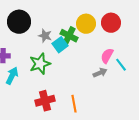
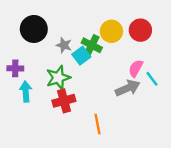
gray arrow: (100, 73) -> (128, 88), size x1.5
cyan arrow: (12, 76) -> (26, 92), turned -30
red cross: (45, 101) -> (64, 101), moved

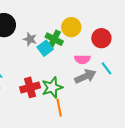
red circle: (140, 30) -> (101, 38), moved
pink semicircle: (136, 68) -> (82, 59), moved, turned -119
green star: (58, 78) -> (52, 87), moved

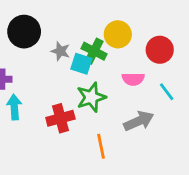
cyan square: (45, 48) -> (81, 64), turned -35
gray arrow: (85, 76) -> (139, 121), moved
green star: (52, 87) -> (91, 97), moved

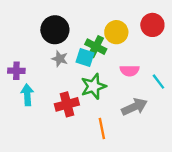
black circle: (24, 32) -> (55, 30), moved
red circle: (160, 50) -> (152, 25), moved
gray star: (60, 51) -> (60, 59), moved

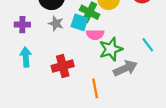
purple cross: (16, 71) -> (22, 25), moved
pink semicircle: (130, 71) -> (95, 35), moved
green star: (93, 86) -> (111, 49), moved

